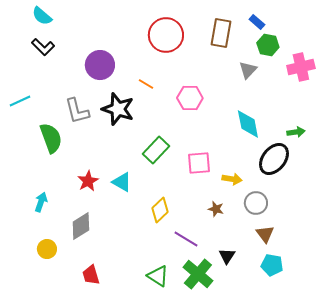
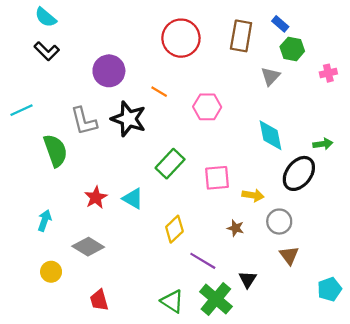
pink cross: (301, 67) -> (328, 73), size x0.6
gray diamond: (81, 226) -> (88, 247), turned 64
cyan pentagon: (272, 265) -> (329, 289), moved, turned -30

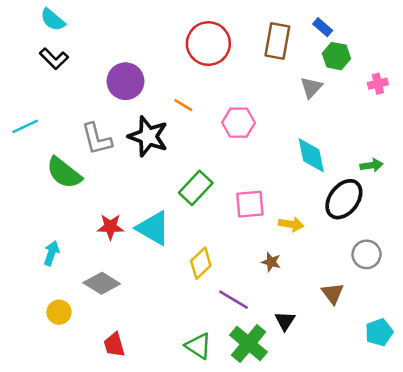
green semicircle: (55, 151) -> (64, 173), turned 148
red star: (96, 197) -> (110, 227), turned 30
cyan triangle: (133, 199) -> (153, 228), size x1.4
gray circle: (279, 222) -> (367, 254), moved

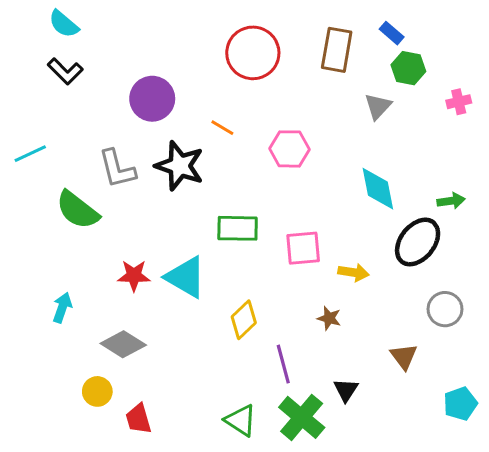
green rectangle: (196, 188) -> (238, 228), turned 48
purple line: (233, 300) -> (283, 364), turned 44
yellow circle: (59, 312) -> (97, 391), moved

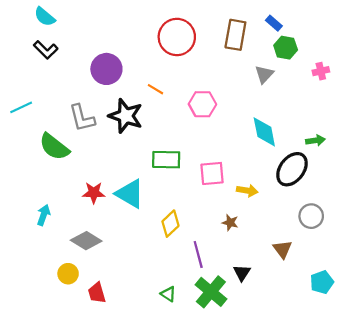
green triangle: (241, 420) -> (168, 294), size x0.7

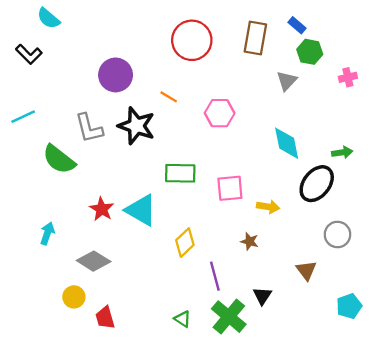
black L-shape: (46, 50) -> (29, 54), moved
red star: (94, 193) -> (102, 209), turned 30

